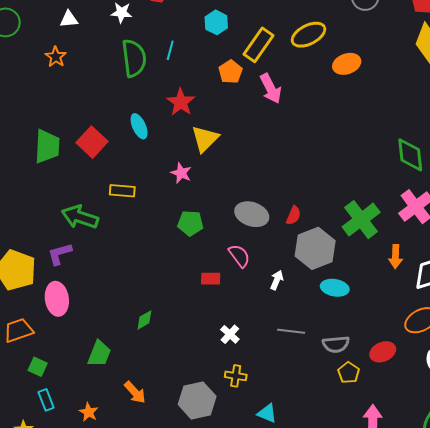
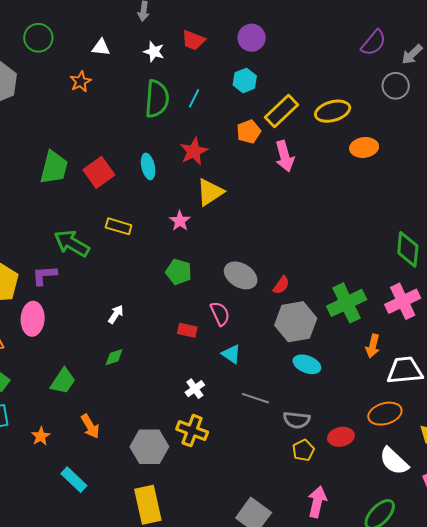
white arrow: (277, 280) -> (116, 314), moved
yellow cross: (236, 376) -> (192, 431), size x1.4
cyan triangle: (267, 413) -> (231, 354), moved

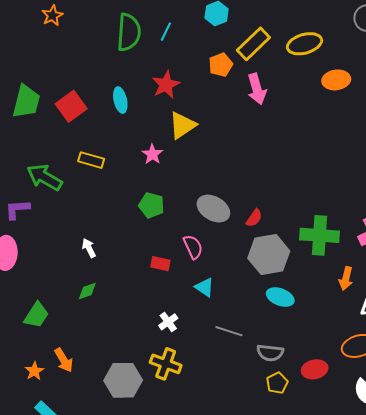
green cross: (347, 303) -> (319, 235), turned 30
white arrow: (116, 314) -> (89, 248), turned -60
orange star: (41, 436) -> (34, 371), moved

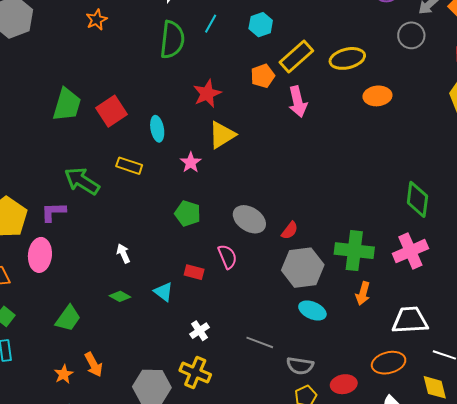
cyan line: (166, 32) -> (211, 24), moved
cyan ellipse: (120, 100) -> (157, 129), moved
orange arrow: (346, 278) -> (363, 293), moved
cyan triangle: (205, 287) -> (163, 292), moved
green diamond: (87, 291) -> (120, 296), turned 45

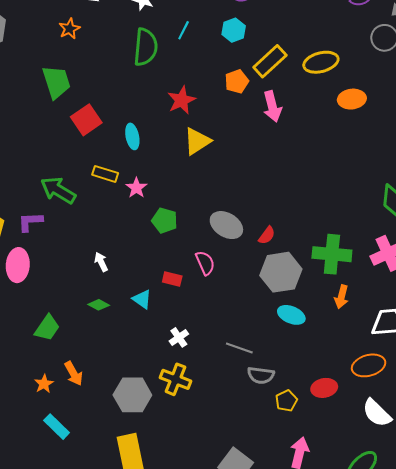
green trapezoid: (67, 105) -> (56, 82), moved, turned -33
pink star: (191, 162) -> (136, 188), moved
gray semicircle: (300, 366) -> (261, 375), moved

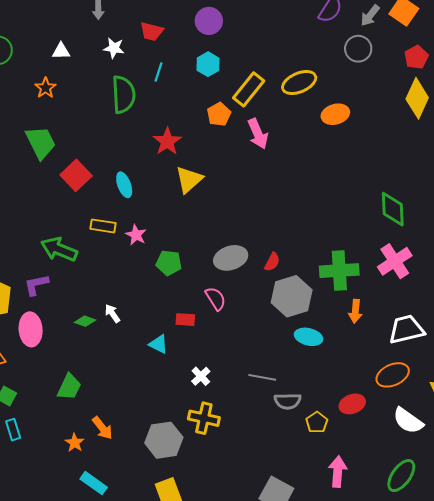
gray ellipse: (226, 225) -> (231, 258), turned -40
green diamond: (99, 305) -> (85, 321), moved

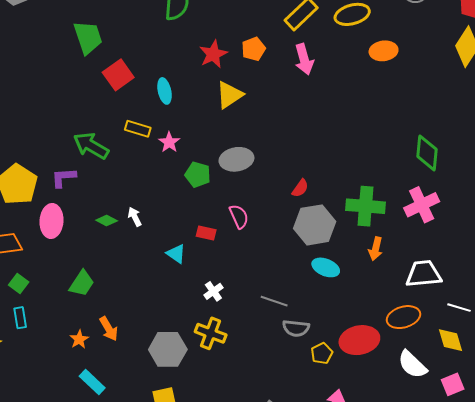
orange pentagon: (219, 114) -> (254, 49), moved
gray ellipse: (231, 258) -> (236, 159), moved
red ellipse: (352, 404) -> (359, 340), size x1.5

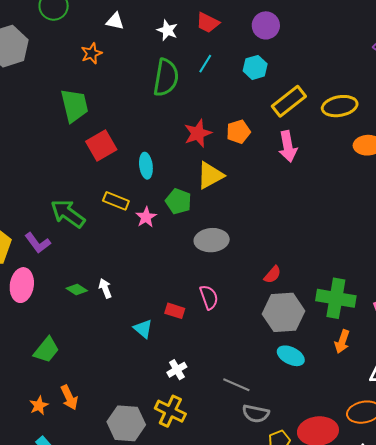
green pentagon: (198, 175) -> (178, 201), moved
purple L-shape: (63, 177) -> (38, 243), turned -128

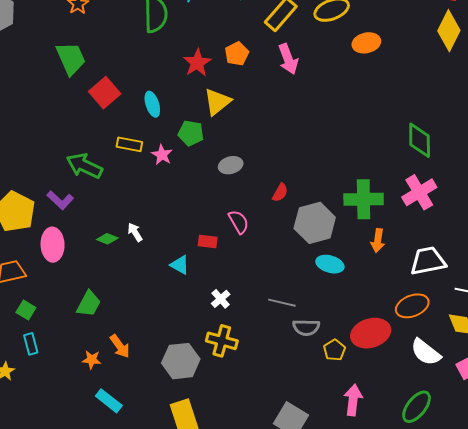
gray ellipse: (212, 240) -> (231, 165), size x0.7
red semicircle: (273, 275) -> (280, 193), moved
orange star: (39, 405) -> (92, 360), turned -30

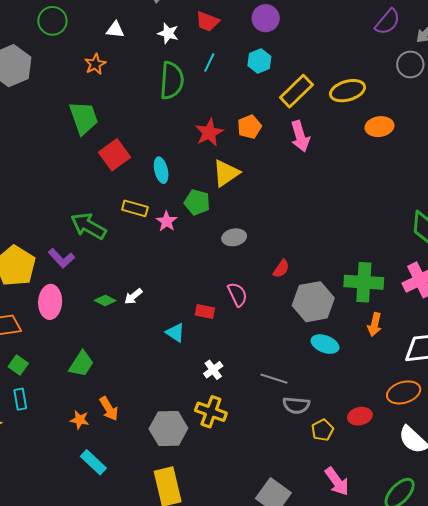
white arrow: (135, 232) -> (133, 296), turned -102
red ellipse: (371, 333) -> (360, 416), size x0.6
pink arrow: (353, 400) -> (337, 481), turned 132

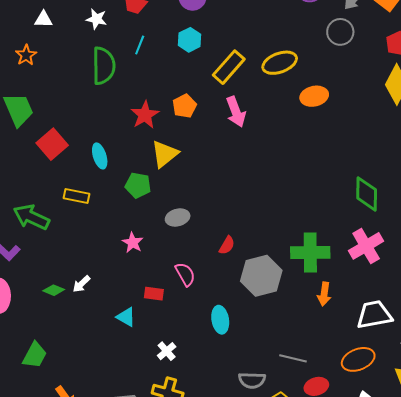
pink star: (167, 221) -> (133, 243), moved
cyan ellipse: (325, 344) -> (220, 320), moved, turned 64
gray line: (274, 379) -> (293, 358), moved

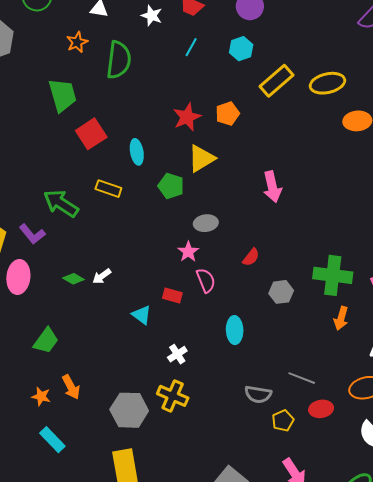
green semicircle: (104, 66) -> (119, 60), moved
pink arrow: (236, 112) -> (272, 187), moved
pink star: (133, 243) -> (188, 252), moved
gray hexagon: (261, 276) -> (281, 292), size x0.6

